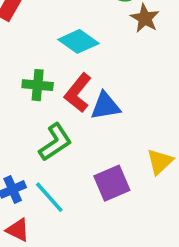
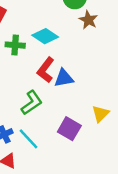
green cross: (38, 85) -> (15, 45), moved
purple square: (112, 183) -> (69, 129), turned -35

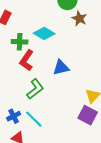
red L-shape: (46, 70) -> (27, 60), moved
purple square: (69, 129) -> (88, 115), moved

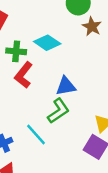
green L-shape: (35, 89) -> (58, 111), moved
cyan line: (34, 119) -> (36, 134), moved

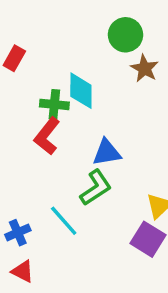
cyan diamond: (47, 43) -> (81, 91), turned 55
green cross: (16, 51) -> (54, 104), moved

